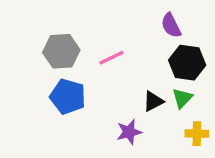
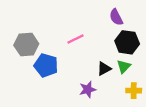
gray hexagon: (61, 51) -> (26, 45), moved

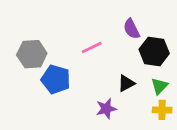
purple semicircle: (116, 17) -> (132, 29), moved
green triangle: (124, 66) -> (159, 86), moved

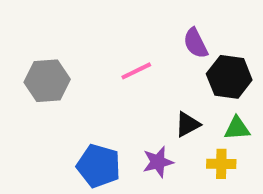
blue pentagon: (56, 79) -> (99, 166), moved
green triangle: (159, 86) -> (237, 128), turned 42
yellow cross: (162, 110) -> (221, 164), moved

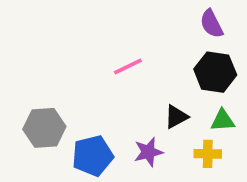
purple semicircle: (196, 43) -> (211, 24), moved
gray hexagon: (47, 81) -> (44, 128), moved
blue pentagon: (99, 166) -> (93, 156), turned -30

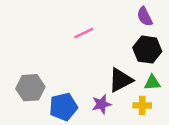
pink line: (128, 67) -> (84, 33), moved
black triangle: (176, 117) -> (121, 80), size x1.5

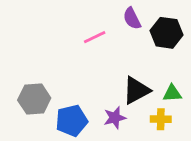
purple semicircle: (145, 17) -> (132, 18), moved
black hexagon: (147, 50) -> (167, 33), moved

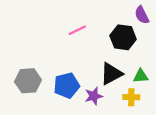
purple semicircle: (132, 18) -> (142, 15), moved
black hexagon: (167, 33) -> (123, 37), moved
blue pentagon: (72, 121) -> (67, 85), moved

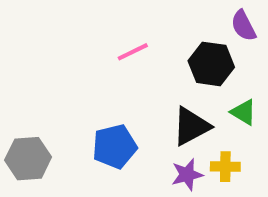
green triangle: (141, 76) -> (243, 112), moved, turned 35
gray hexagon: (28, 81) -> (28, 159), moved
purple star: (94, 96) -> (187, 175), moved

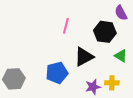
pink line: (133, 52) -> (66, 26), turned -49
black triangle: (191, 126) -> (84, 57), moved

